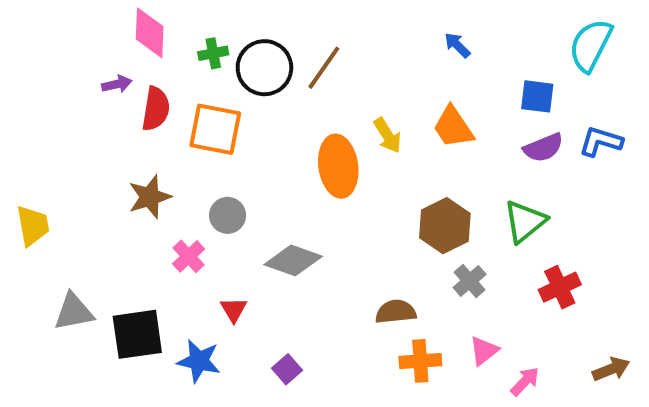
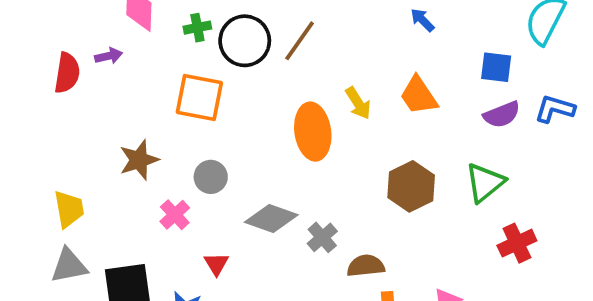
red semicircle: (156, 109) -> (67, 73), moved
yellow trapezoid: (33, 226) -> (69, 209), moved
gray cross: (470, 281) -> (322, 237), moved

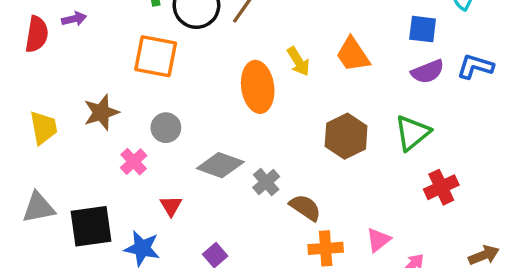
yellow trapezoid: (69, 209) -> (43, 128), moved
brown semicircle: (366, 266) -> (305, 208), turned 40

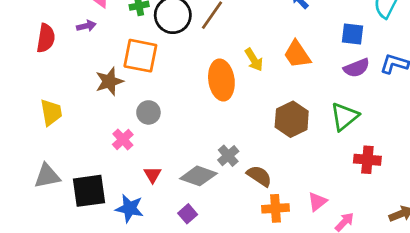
purple arrow: (74, 19) -> (86, 26), moved
brown star: (101, 112) -> (109, 81), moved
gray diamond: (220, 165) -> (198, 176), moved
red cross: (441, 187) -> (367, 160), turned 30

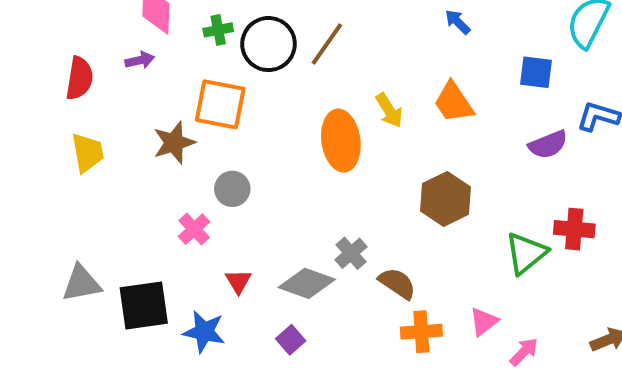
purple semicircle: (357, 68) -> (548, 145), moved
yellow trapezoid: (51, 112) -> (87, 153), moved
green triangle: (344, 116) -> (526, 253), moved
red cross: (367, 160) -> (574, 229), moved

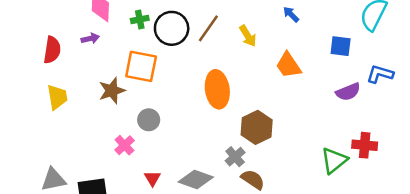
yellow arrow: (389, 110) -> (248, 36), moved
brown hexagon: (446, 199) -> (257, 127), moved
gray cross: (351, 253) -> (235, 157), moved

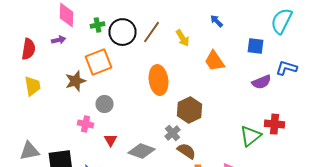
orange square: (141, 66) -> (98, 62), turned -32
pink cross: (125, 145) -> (86, 124), turned -35
red triangle: (152, 178) -> (110, 140), moved

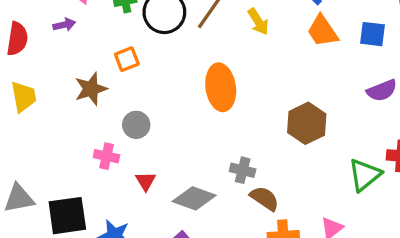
orange trapezoid: (214, 61) -> (322, 31), moved
orange square: (98, 62) -> (127, 59), size x0.6
brown hexagon: (190, 110) -> (307, 123), moved
gray cross: (172, 133) -> (243, 170), turned -35

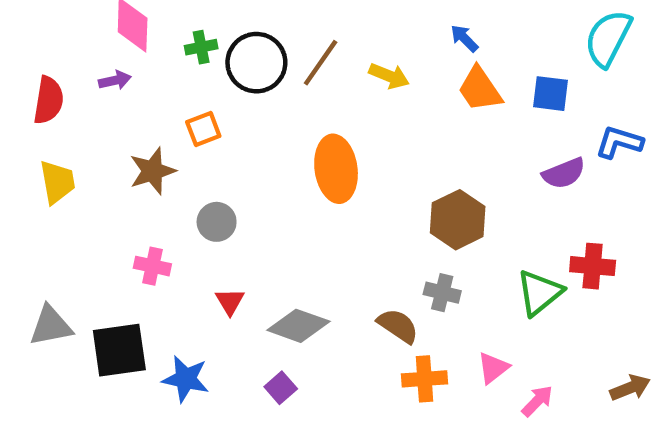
yellow arrow: (258, 22) -> (389, 76), turned -36
pink cross: (106, 156) -> (152, 266), moved
gray cross: (243, 170) -> (442, 293), moved

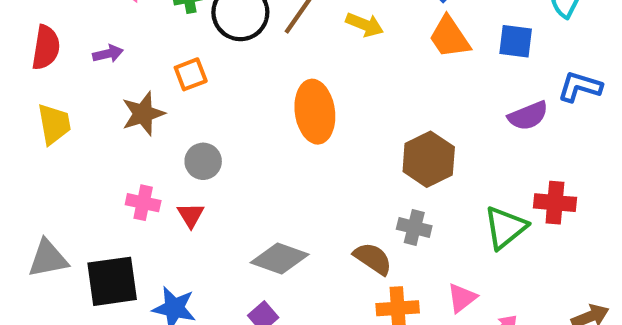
purple arrow: (115, 80) -> (108, 54), moved
red triangle: (230, 301) -> (191, 215), moved

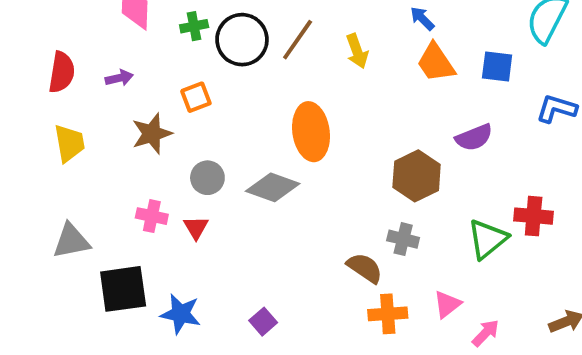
yellow arrow: (365, 25) -> (357, 51), turned 48
purple semicircle: (528, 116) -> (474, 137), moved
gray triangle: (48, 259) -> (71, 241), moved
gray diamond: (280, 259) -> (273, 187), moved

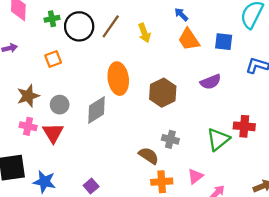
brown star: (152, 134) -> (28, 96), moved
brown hexagon: (417, 176) -> (163, 93), moved
gray diamond: (273, 187) -> (97, 110), turned -52
red triangle: (196, 228) -> (53, 133), size x1.5

